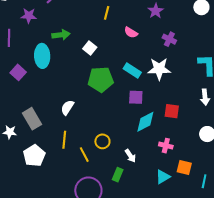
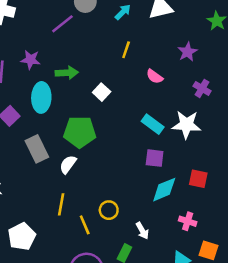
purple star: (29, 16) -> (31, 60), moved
green pentagon: (101, 79) -> (80, 132), moved
gray rectangle: (32, 119) -> (37, 149), moved
white pentagon: (34, 156) -> (22, 236), moved

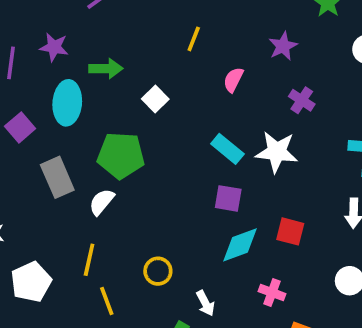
pink semicircle: (155, 76) -> (233, 80), turned 78
yellow line: (85, 225) -> (107, 301), moved
white pentagon: (22, 236) -> (31, 282), moved

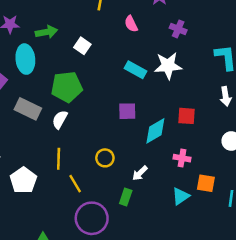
pink semicircle: (233, 80) -> (131, 24), turned -42
gray rectangle: (57, 177) -> (28, 109), turned -30
purple square: (228, 198) -> (127, 111), moved
white arrow: (205, 303) -> (140, 173), turned 84

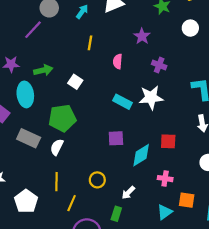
pink semicircle: (131, 24) -> (118, 61), turned 32
yellow line: (75, 184) -> (72, 203), turned 56

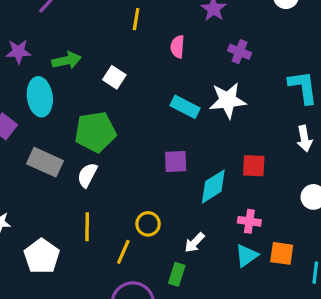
yellow line: (72, 203) -> (123, 252), moved
cyan triangle: (165, 212) -> (247, 256), moved

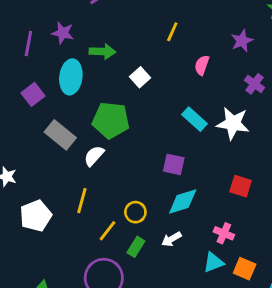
cyan diamond: (213, 186) -> (183, 201), moved
green rectangle: (177, 274) -> (136, 247), moved

